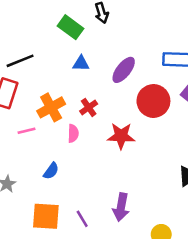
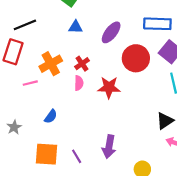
pink semicircle: (73, 133) -> (79, 83), moved

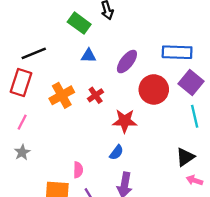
pink line: (30, 83) -> (22, 122), moved, turned -48
pink semicircle: (79, 83) -> (78, 170), moved
blue semicircle: (51, 116) -> (116, 152), moved
gray star: (14, 127) -> (22, 152), moved

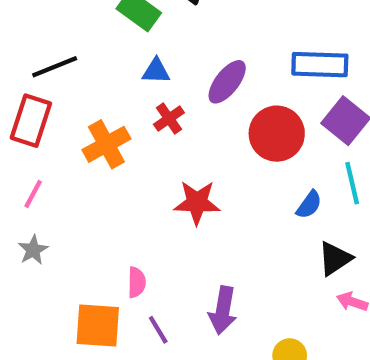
red cross: (96, 95) -> (169, 118), moved
red star: (125, 121) -> (197, 203), moved
blue semicircle: (116, 152) -> (309, 205), moved

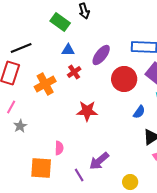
gray star: (33, 250) -> (20, 126), moved
purple arrow: (223, 310) -> (99, 161), turned 40
purple line: (158, 330) -> (79, 175), moved

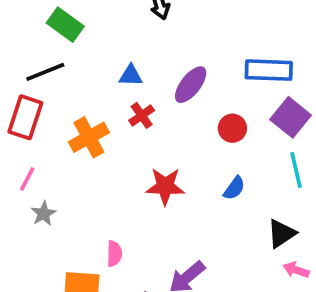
green rectangle: (60, 22) -> (65, 25), moved
red circle: (124, 79) -> (232, 128), size x0.6
blue semicircle: (139, 112) -> (234, 188), moved

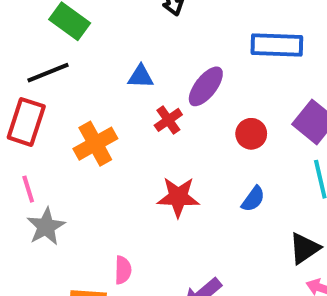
blue rectangle: (269, 70) -> (277, 45), moved
red cross: (142, 115) -> (168, 120), moved
pink line: (27, 179) -> (28, 189), turned -45
gray star: (44, 214) -> (46, 227), size x1.4

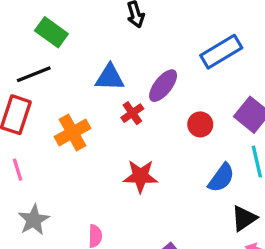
blue rectangle: (277, 45) -> (221, 52), turned -33
blue triangle: (141, 77) -> (110, 78), size x1.4
blue semicircle: (253, 199) -> (221, 178), moved, size x1.4
gray star: (46, 227) -> (34, 220), moved

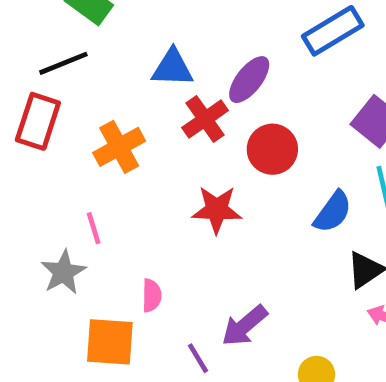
red cross: (132, 113) -> (205, 119), size x1.4
red circle: (200, 124) -> (272, 149), moved, size x1.4
pink line: (18, 170) -> (94, 228), moved

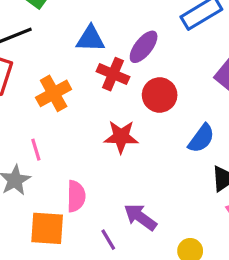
red cross: (205, 119) -> (113, 74), turned -32
pink semicircle: (152, 295) -> (76, 196), size x1.4
purple arrow: (245, 326) -> (140, 217), turned 76

